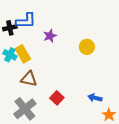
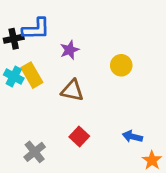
brown triangle: (29, 79) -> (72, 90), moved
gray cross: (25, 109) -> (35, 152), size x0.7

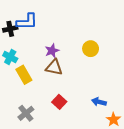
purple star: (70, 50) -> (52, 51), moved
yellow rectangle: (32, 75) -> (24, 75), moved

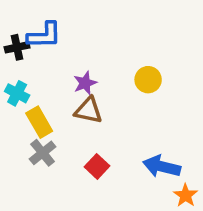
blue arrow: (99, 102) -> (162, 166), size x1.5
gray cross: (26, 113) -> (43, 153), moved

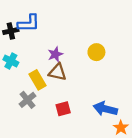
yellow rectangle: (39, 122) -> (38, 80), moved
red square: (97, 166) -> (63, 109), turned 32

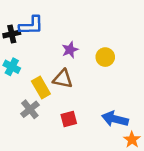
purple star: (55, 54) -> (70, 50), moved

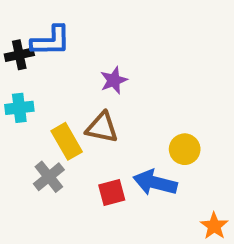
yellow circle: (105, 57) -> (185, 149), moved
cyan cross: (12, 67) -> (19, 108), turned -35
blue arrow: (115, 119) -> (155, 183), moved

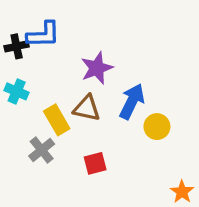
purple star: (114, 80) -> (97, 68), size x1.4
cyan cross: (19, 108) -> (17, 91), turned 30
blue arrow: (155, 183) -> (132, 102), moved, turned 102

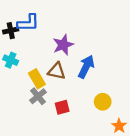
yellow circle: (157, 127) -> (103, 102), moved
gray cross: (42, 150) -> (38, 96), moved

